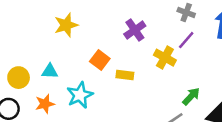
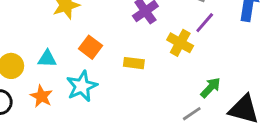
orange square: (100, 60) -> (91, 47), moved
orange star: (45, 104) -> (41, 96), turned -30

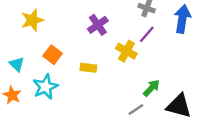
cyan triangle: (47, 59) -> (17, 64), turned 42

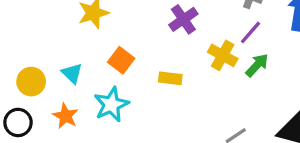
green arrow: (151, 88) -> (257, 65), moved

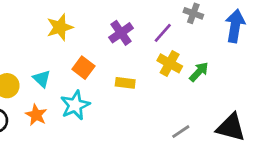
purple cross: (183, 19) -> (121, 33), moved
purple line: (250, 32) -> (163, 33), moved

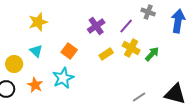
yellow star: (60, 27) -> (38, 22), moved
cyan triangle: (42, 79) -> (36, 51), moved
yellow rectangle: (125, 83) -> (106, 54), moved, turned -40

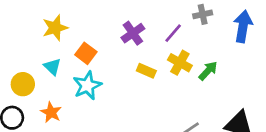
gray cross: (148, 12) -> (203, 14), turned -32
orange square: (69, 51) -> (86, 53), moved
yellow rectangle: (106, 54) -> (146, 71), turned 56
cyan star: (63, 78) -> (87, 86), moved

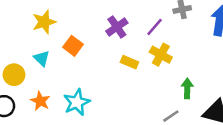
green arrow: (208, 71) -> (187, 88), moved, turned -42
cyan star: (87, 86) -> (77, 102), moved

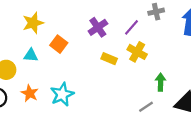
cyan triangle: (42, 58) -> (31, 55), turned -40

